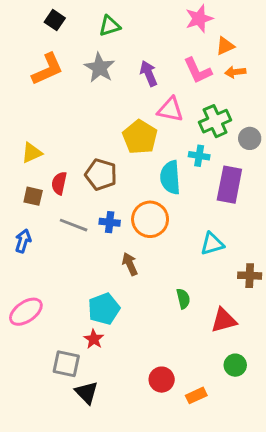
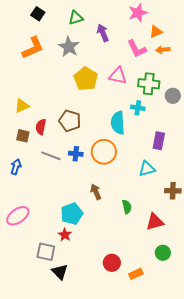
purple arrow: (149, 73) -> (103, 33), moved
green cross: (215, 121) -> (149, 84), turned 30
yellow pentagon: (140, 137) -> (86, 79), moved
purple rectangle: (229, 185) -> (159, 141), moved, size x0.7
brown arrow: (130, 264) -> (96, 192), moved

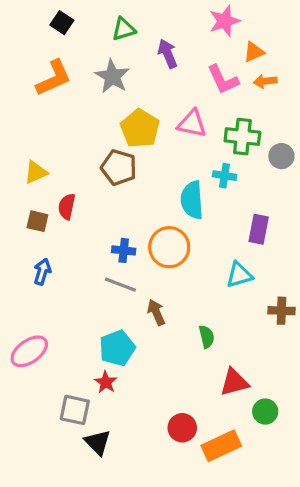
brown pentagon: (70, 121) -> (119, 167), moved
gray line: (51, 156) -> (120, 285), moved
blue arrow: (16, 167) -> (42, 272), moved
red triangle: (155, 222) -> (234, 382), moved
orange rectangle: (136, 274) -> (221, 446), size x1.6

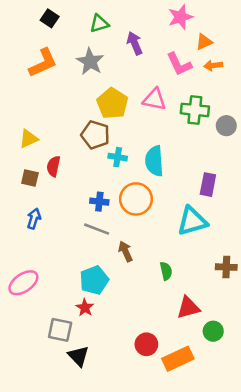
cyan cross: (225, 176) -> (118, 157), moved
cyan triangle: (239, 275) -> (192, 221), size x1.4
brown cross: (281, 311) -> (226, 267), moved

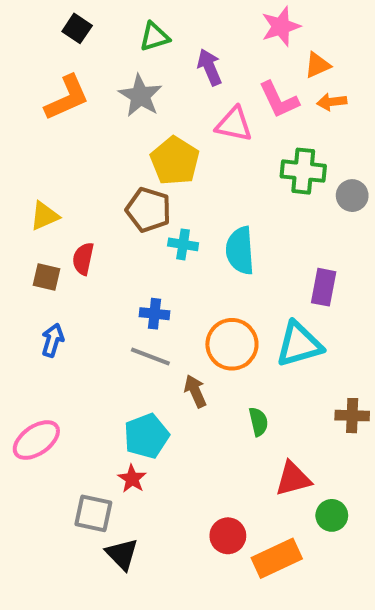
pink triangle: (154, 99) -> (234, 124), moved
orange circle: (136, 199) -> (232, 344), moved

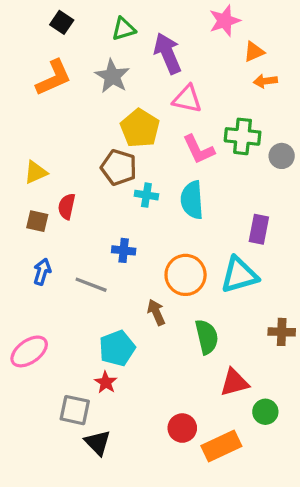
purple arrow: (210, 67) -> (168, 53), size x1.4
pink L-shape: (279, 100) -> (199, 149), moved
gray line: (150, 356) -> (91, 285), moved
green semicircle: (258, 422) -> (207, 337), size x1.5

